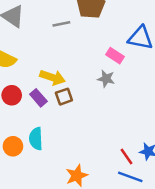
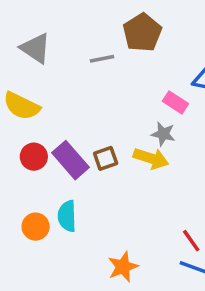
yellow arrow: (52, 77) -> (151, 158), moved
purple rectangle: (38, 98) -> (71, 160), size x1.5

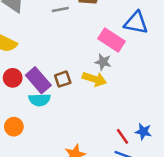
pink rectangle: (175, 102) -> (112, 40), size x1.5
cyan semicircle: (67, 216) -> (40, 100), moved, turned -90

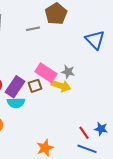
blue triangle: (136, 23) -> (95, 40), turned 35
pink rectangle: (112, 40) -> (46, 73), moved
purple rectangle: (38, 80) -> (15, 87), turned 75

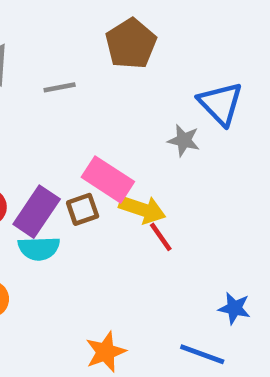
gray line: (33, 29) -> (60, 87), moved
gray star: (68, 72) -> (184, 140), moved
red line: (84, 133) -> (161, 237), moved

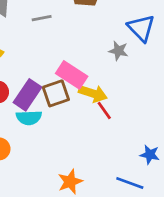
brown square: (83, 209) -> (56, 93), size x1.4

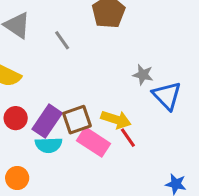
gray line: (42, 18) -> (62, 40), turned 66
blue triangle: (141, 28) -> (167, 96), moved
pink rectangle: (72, 75) -> (94, 142), moved

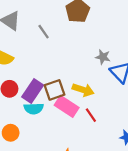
red line: (128, 138) -> (91, 115), moved

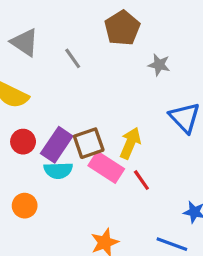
gray star: (103, 57) -> (159, 65), moved
yellow arrow: (83, 90) -> (130, 143), turned -85

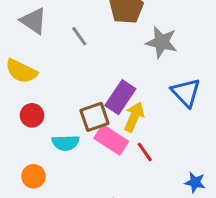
gray star: (159, 65) -> (161, 42), size x1.5
purple rectangle: (57, 145) -> (120, 97), moved

